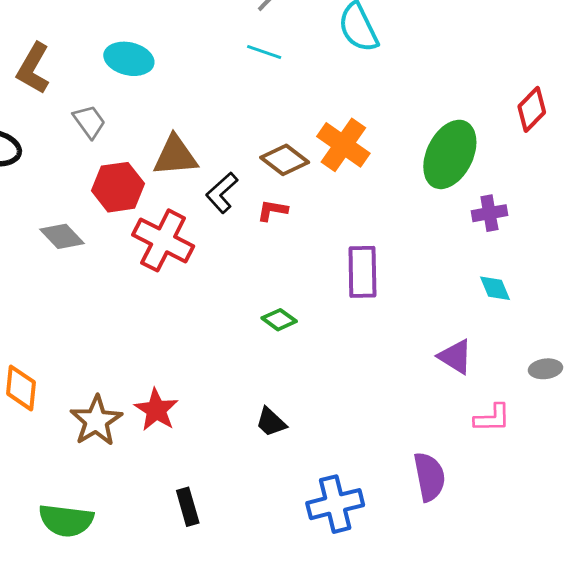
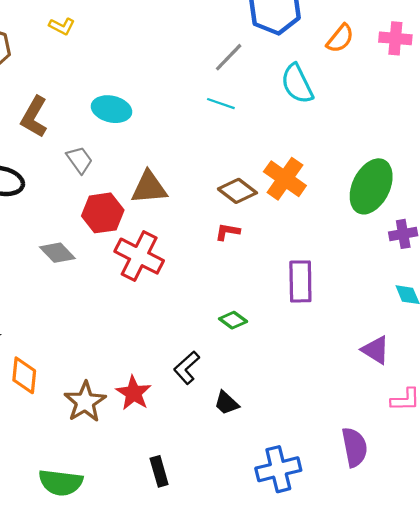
black L-shape: (222, 193) -> (187, 368), moved

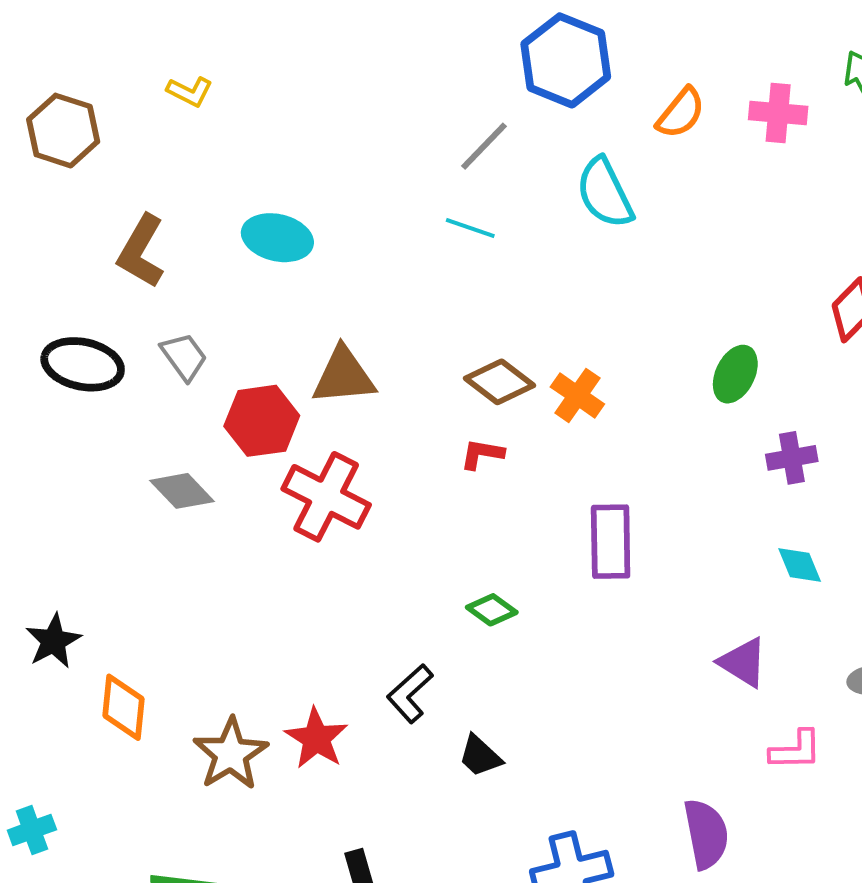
gray trapezoid: (79, 160) -> (184, 357), moved
orange cross: (285, 179) -> (577, 396), moved, size x0.7
green ellipse: (371, 186) -> (735, 374), size x0.6

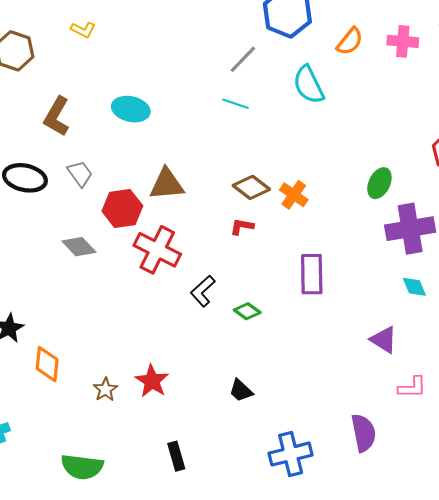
purple cross: (792, 458) -> (410, 229), size x1.8
black L-shape: (410, 694) -> (203, 291), moved
brown star: (231, 754) -> (105, 389), size x0.6

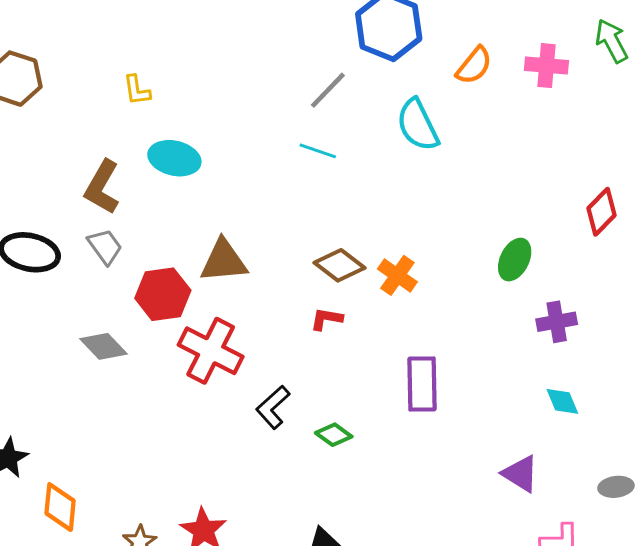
yellow L-shape: (83, 30) -> (137, 90), moved, turned 55
brown L-shape: (57, 116) -> (102, 187), moved
purple cross: (410, 229) -> (557, 322), size x0.6

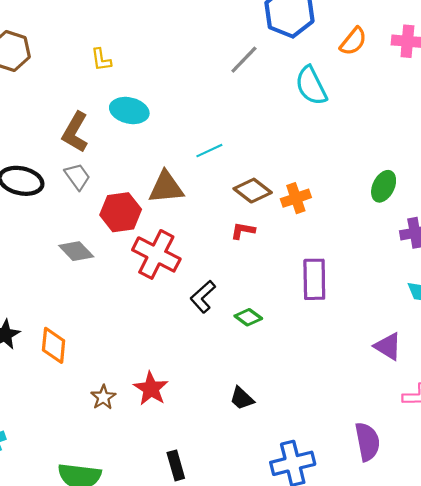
cyan line: (318, 151) -> (209, 151), moved, turned -44
orange cross: (397, 275) -> (296, 198), turned 36
orange diamond: (60, 507) -> (54, 345), moved

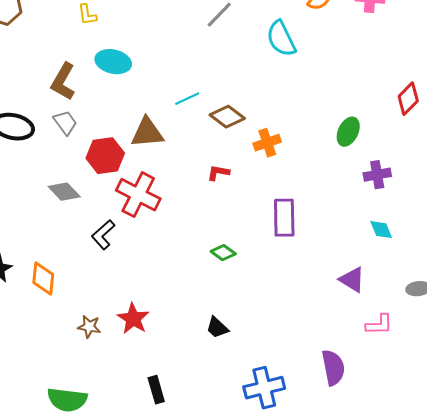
brown diamond: (253, 191) -> (227, 117), moved
black L-shape: (203, 297) -> (103, 235), moved
brown star: (103, 397) -> (89, 327), turned -30

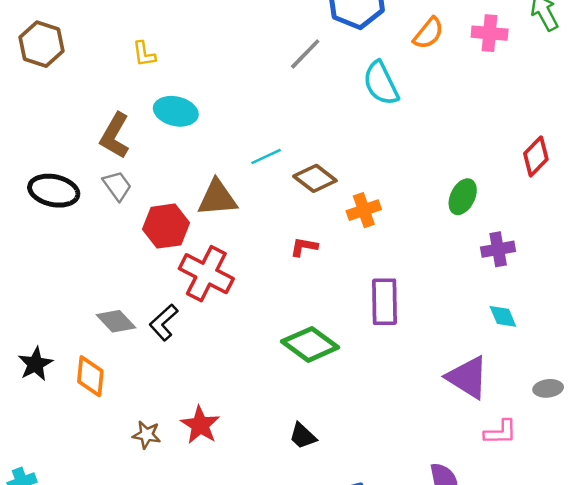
gray diamond: (64, 192) -> (116, 321), moved
green diamond: (223, 253) -> (310, 344), size x1.8
purple triangle: (352, 280) -> (468, 377), size x1.4

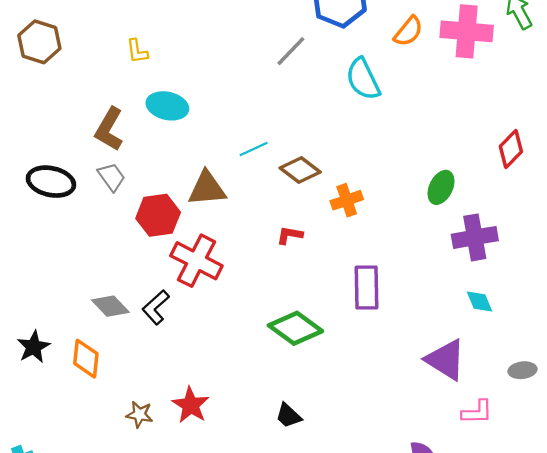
pink cross: (490, 33) -> (467, 31), size x1.5
purple cross: (498, 249) -> (475, 237), size x1.4

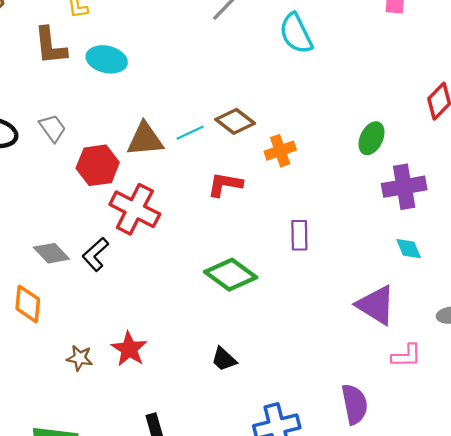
brown L-shape: (109, 129) -> (50, 46), moved, turned -36
cyan line: (254, 149) -> (190, 133), moved
red L-shape: (290, 235) -> (225, 184), size x1.4
purple rectangle: (366, 288) -> (299, 235), size x0.7

